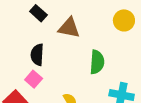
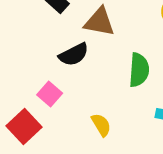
black semicircle: (37, 55) -> (74, 54), moved, turned -120

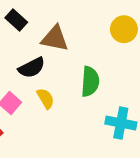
yellow semicircle: (101, 125) -> (46, 98), moved

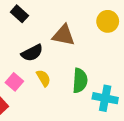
brown triangle: (55, 38) -> (64, 35), moved
green semicircle: (90, 81) -> (80, 81), moved

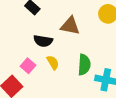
black semicircle: (32, 53) -> (43, 41), turned 36

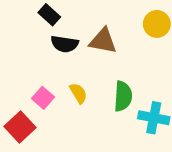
black semicircle: (43, 41) -> (65, 44), moved

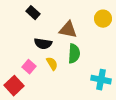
black semicircle: (65, 44) -> (43, 44), moved
green semicircle: (123, 96) -> (74, 54), moved

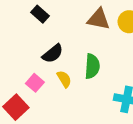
brown triangle: (68, 30) -> (99, 19), moved
black semicircle: (43, 44) -> (53, 54), turned -48

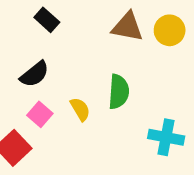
black semicircle: (53, 54) -> (35, 74), moved

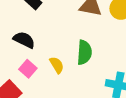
black semicircle: (35, 74) -> (24, 40), turned -115

